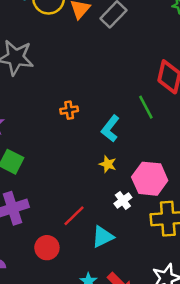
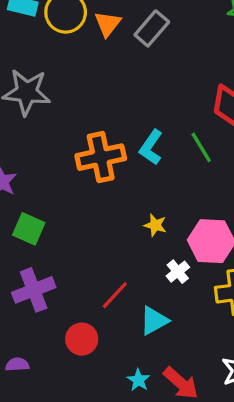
orange cross: (69, 110) -> (101, 157), size x2.0
cyan L-shape: (110, 129) -> (151, 147), moved

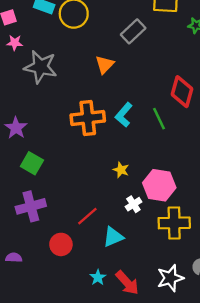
orange triangle: (108, 24) -> (105, 65), moved

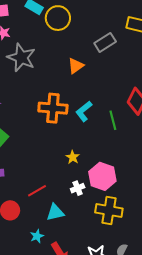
cyan star: (98, 277) -> (37, 236), moved

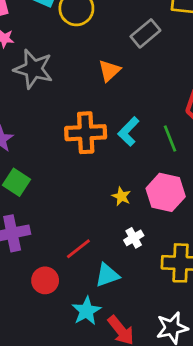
pink hexagon: (102, 176) -> (166, 192), moved
cyan star: (37, 236) -> (86, 311), size x1.5

